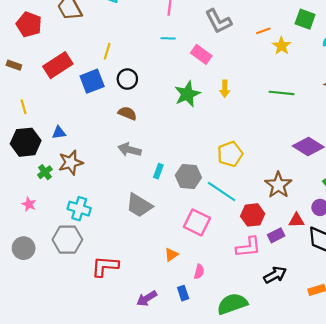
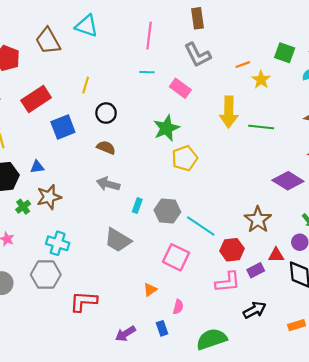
blue square: (92, 81) -> (63, 127), moved
yellow arrow: (225, 89) -> (229, 112), moved, size x1.8
yellow pentagon: (230, 154) -> (185, 158), moved

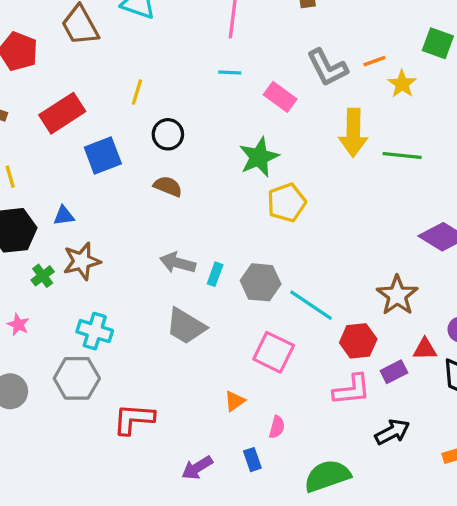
gray L-shape: (198, 55) -> (327, 68), moved
gray arrow: (108, 184) -> (178, 263), moved

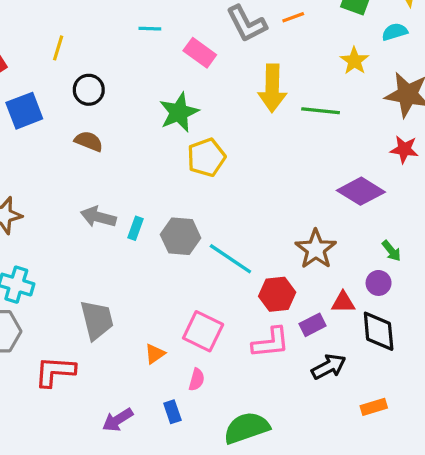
yellow star: (402, 84) -> (354, 61), moved
gray trapezoid: (186, 326) -> (97, 320), moved, turned -135
pink square: (274, 352) -> (203, 331), moved
black arrow: (392, 432) -> (329, 367), moved

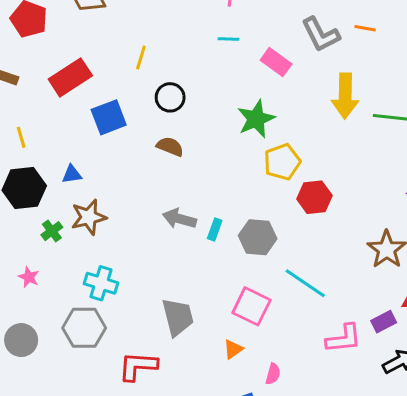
orange line: (293, 17) -> (365, 28), turned 30
cyan line: (230, 259) -> (305, 283), moved
red hexagon: (277, 294) -> (314, 197), moved
pink square: (203, 331) -> (251, 306), moved

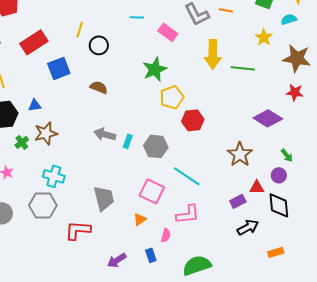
black circle: (170, 97) -> (99, 45), moved
pink L-shape: (344, 339) -> (188, 214), moved

